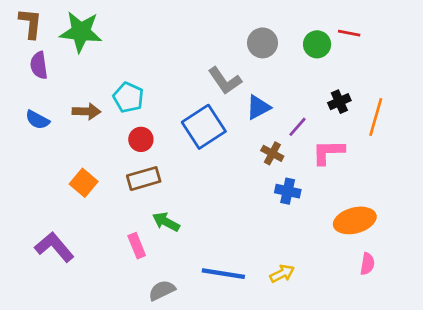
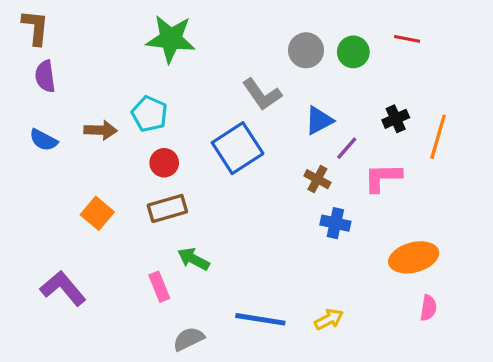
green star: (81, 32) -> (171, 39), moved
green circle: (317, 44) -> (353, 52), moved
blue triangle: (258, 107) -> (319, 120), moved

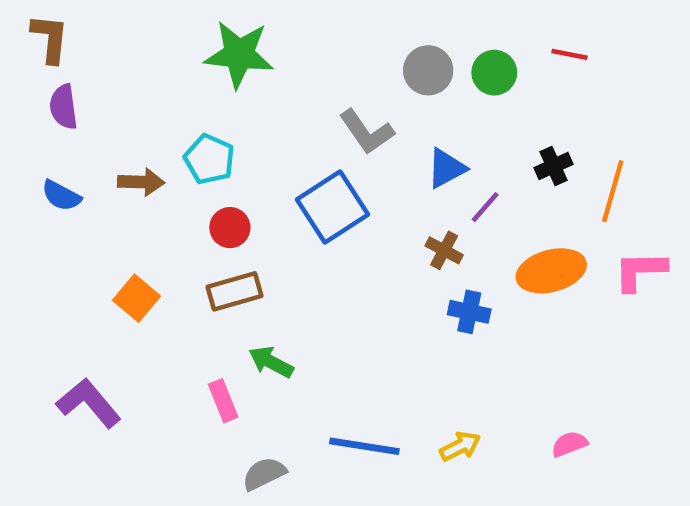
pink L-shape: (383, 177) -> (640, 271), moved
orange ellipse: (414, 257) -> (551, 271), moved
pink semicircle: (428, 308) -> (569, 444), moved, turned -120

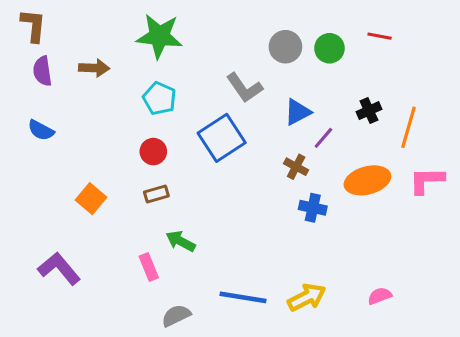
cyan pentagon: (209, 159) -> (159, 98), moved
brown arrow: (141, 182) -> (94, 68), moved
brown rectangle: (234, 291) -> (156, 194), size x0.7
yellow arrow: (460, 446) -> (307, 297), size x1.4

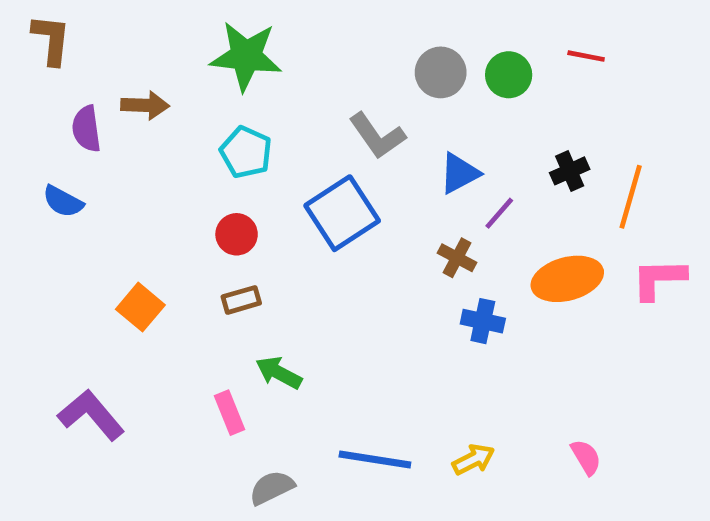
purple semicircle: (42, 71) -> (86, 129), moved
pink semicircle: (380, 296) -> (586, 457), turned 80
yellow arrow: (307, 297) -> (473, 459), size x0.7

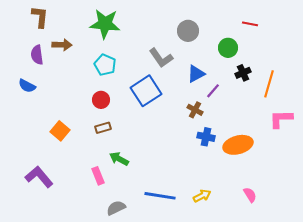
brown L-shape: (51, 40) -> (40, 17), moved
green circle: (509, 75) -> (228, 48), moved
orange ellipse: (567, 279) -> (238, 145), moved

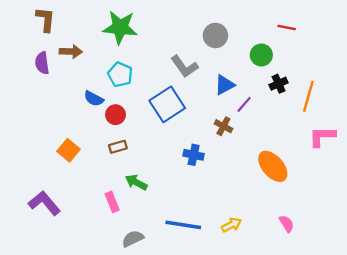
blue semicircle: (27, 86) -> (94, 99), moved
blue cross: (206, 137) -> (194, 155), moved
orange ellipse: (238, 145) -> (273, 166), turned 64

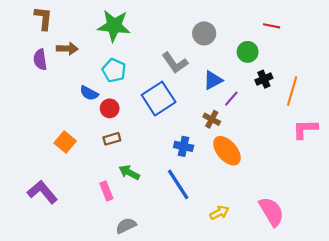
orange ellipse: (273, 166) -> (227, 151), moved
pink semicircle: (287, 224) -> (271, 212), size x1.8
blue line: (183, 225) -> (178, 184), moved, turned 48

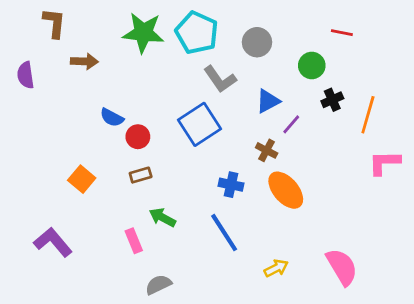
purple semicircle: (40, 59) -> (26, 75), moved
cyan pentagon: (114, 70) -> (197, 33), moved, size x1.4

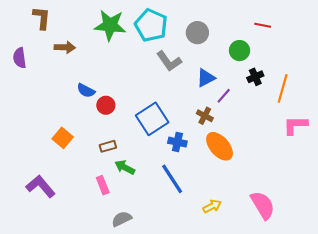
blue square: (199, 124) -> (152, 119), moved
brown rectangle: (141, 175) -> (108, 146), moved

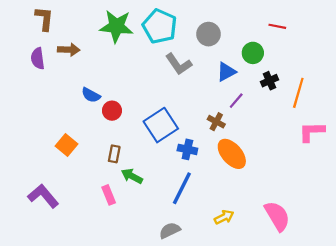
purple semicircle: (20, 58) -> (38, 58), moved
blue triangle: (206, 78) -> (226, 72), moved
brown rectangle: (108, 146) -> (114, 154), turned -63
blue line: (172, 179) -> (182, 188), turned 60
gray semicircle: (122, 219) -> (170, 230), moved

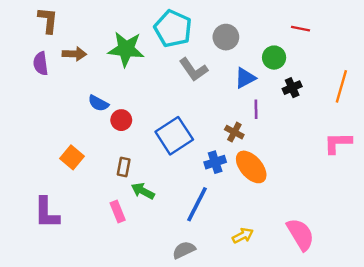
green star: (116, 26) -> (126, 49), moved
orange line: (298, 93) -> (341, 86), moved
purple line: (236, 101) -> (256, 109), turned -42
blue cross: (187, 149) -> (215, 162), moved, turned -30
purple L-shape: (43, 196) -> (47, 213), turned -140

